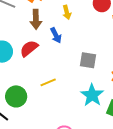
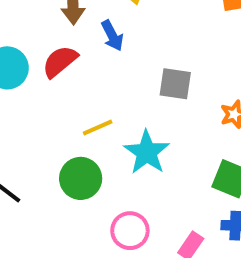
cyan star: (92, 95) -> (147, 152), moved
green circle: (16, 96) -> (81, 178), moved

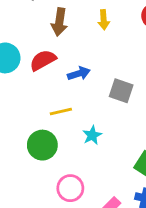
blue arrow: (112, 36) -> (79, 74), moved, turned -90
cyan star: (147, 152) -> (92, 135), size x0.6

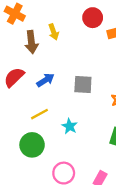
brown arrow: (59, 22) -> (31, 42), moved

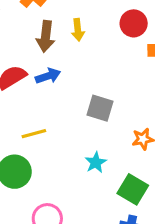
blue arrow: (45, 80) -> (48, 76), moved
cyan star: (70, 126) -> (96, 162), moved

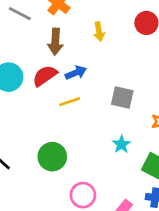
brown arrow: (46, 36) -> (55, 42), moved
yellow line: (34, 134) -> (70, 102), moved

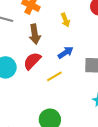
blue arrow: (76, 73) -> (66, 53), moved

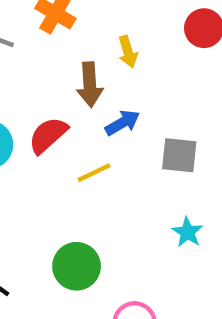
brown arrow: (35, 34) -> (90, 85), moved

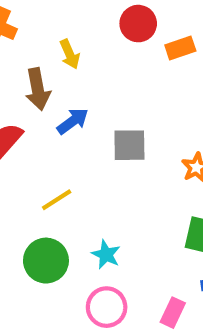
yellow line: (94, 173) -> (57, 200), moved
cyan star: (187, 232) -> (106, 255), moved

